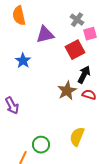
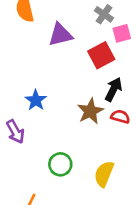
blue star: (23, 61) -> (36, 100), moved
green circle: (41, 145) -> (60, 164), moved

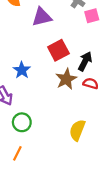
red square: (101, 55) -> (58, 50), moved
green circle: (60, 164) -> (22, 122), moved

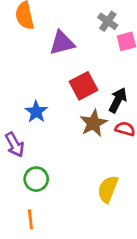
orange line: (17, 153) -> (30, 219), turned -32

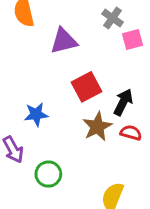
blue star: (36, 112) -> (36, 114), turned 30
green circle: (36, 179) -> (48, 174), moved

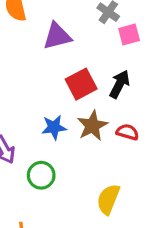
black arrow: (123, 102) -> (120, 84), moved
blue star: (36, 114) -> (54, 127), moved

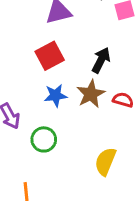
red square: (81, 84) -> (50, 56), moved
black arrow: (120, 84) -> (101, 60), moved

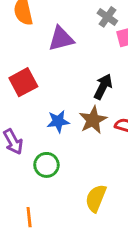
red square: (50, 56) -> (23, 82), moved
yellow semicircle: (105, 161) -> (96, 198), moved

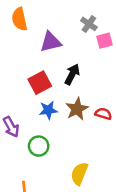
red square: (23, 82) -> (40, 83), moved
black arrow: (103, 87) -> (72, 74), moved

